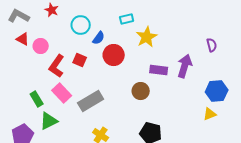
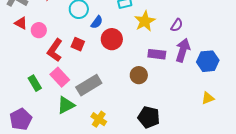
purple semicircle: (212, 45) -> (177, 25), moved, turned 48
blue hexagon: (217, 91) -> (208, 61), moved
green triangle: (49, 121) -> (66, 105), moved

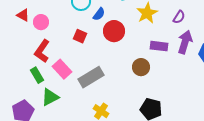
red L-shape: (55, 50) -> (42, 51), moved
green triangle: (66, 105) -> (50, 97), moved

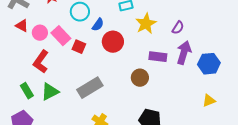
pink rectangle: (62, 69) -> (61, 36), moved
green rectangle: (37, 75) -> (27, 91), moved
green triangle: (50, 97) -> (50, 92), moved

